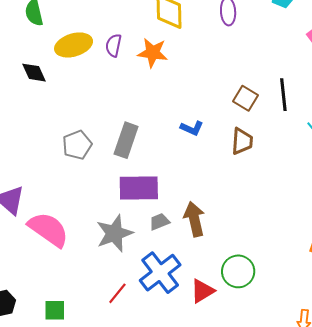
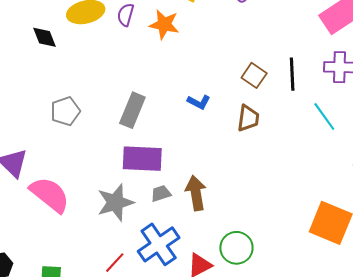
gray pentagon: (77, 145) -> (65, 111), moved

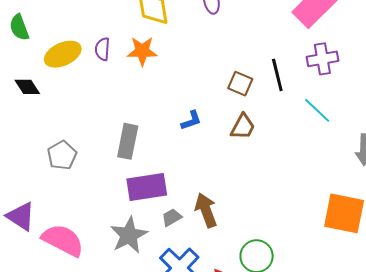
blue L-shape: (199, 102) -> (191, 120), turned -35
brown trapezoid: (248, 118) -> (243, 127), turned 32

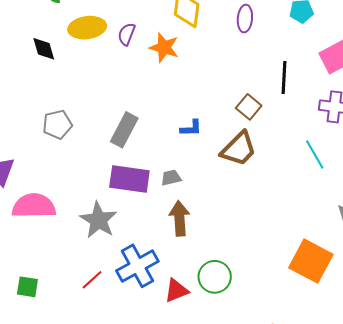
black line: (277, 75) -> (284, 78), moved
brown trapezoid: (243, 127) -> (239, 149), size x1.4
gray trapezoid: (172, 218) -> (171, 178), moved
gray star: (129, 235) -> (98, 220), turned -30
pink semicircle: (63, 240) -> (34, 206), turned -45

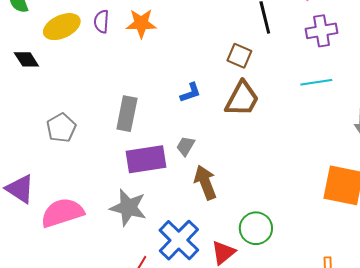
cyan line: (315, 155) -> (316, 82), turned -52
gray trapezoid: (171, 178) -> (186, 146), turned -30

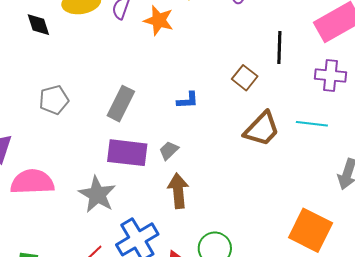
brown trapezoid: (242, 99) -> (262, 129), moved

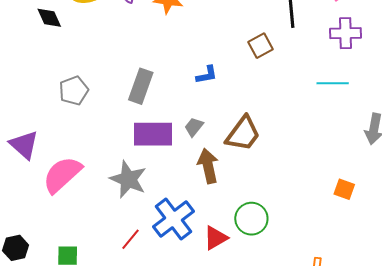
brown square: (245, 78) -> (261, 46), turned 30
brown trapezoid: (262, 129) -> (243, 134), moved
pink semicircle: (32, 182) -> (62, 175), turned -33
orange square: (311, 230) -> (344, 189), size x0.5

